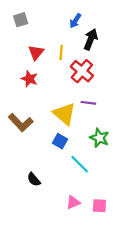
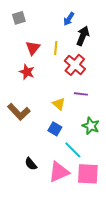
yellow triangle: (64, 114) -> (59, 104), size x0.6
pink triangle: (73, 202) -> (59, 172), moved, size x1.6
pink square: (99, 206) -> (88, 174), moved, size x1.6

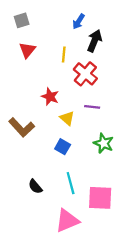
red triangle: (33, 48) -> (27, 50), moved
red star: (27, 72) -> (50, 97), moved
cyan line: (73, 150) -> (71, 183), moved, turned 30
pink triangle: (59, 172) -> (67, 221), moved

